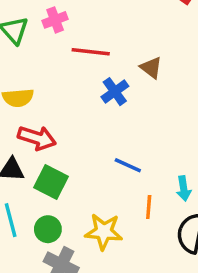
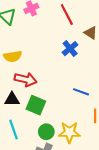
red line: (91, 52) -> (67, 14), moved, turned 60
green circle: (48, 229) -> (46, 132), moved

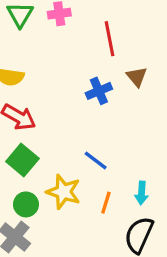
yellow star: (69, 132) -> (64, 192), moved

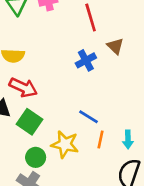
orange line: (106, 203) -> (100, 140), moved

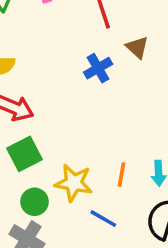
blue line: (88, 117) -> (103, 219), moved
green square: (29, 122) -> (24, 154), turned 30

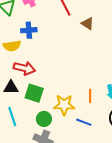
blue cross: (98, 68) -> (29, 30), moved, turned 35
green square: (24, 154) -> (34, 93), turned -36

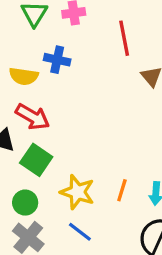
green circle: (44, 119) -> (25, 203), moved
blue line: (84, 122) -> (80, 232), moved

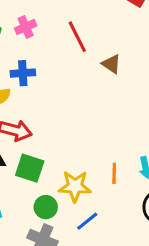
green circle: (25, 203) -> (46, 207), moved
blue line: (80, 232) -> (87, 221), turned -60

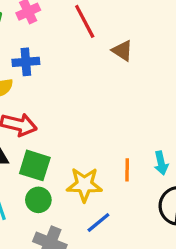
green circle: (46, 207) -> (38, 200), moved

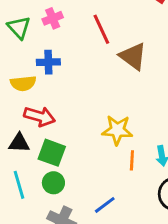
brown triangle: (122, 51) -> (133, 56), size x1.5
yellow star: (84, 185) -> (117, 130), moved

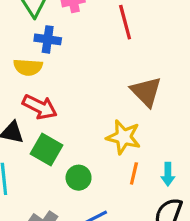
brown triangle: (133, 56) -> (146, 92), moved
blue cross: (48, 62) -> (48, 39), moved
green circle: (53, 183) -> (79, 178), moved

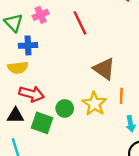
yellow star: (124, 137) -> (94, 104), turned 30
orange line: (134, 173) -> (121, 96), moved
green circle: (79, 178) -> (65, 108), moved

